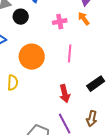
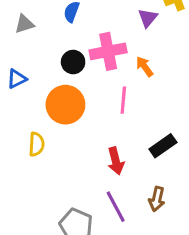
black circle: (21, 17) -> (73, 62), moved
orange arrow: (84, 19) -> (145, 67), moved
pink cross: (60, 22) -> (108, 51), size x1.6

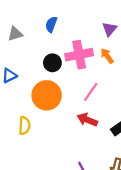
orange arrow: (145, 67) -> (107, 56), moved
pink line: (123, 100) -> (91, 92), turned 30
red arrow: (116, 161) -> (87, 120), moved, turned 126

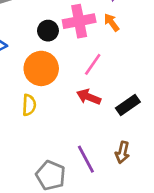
yellow semicircle: (25, 126) -> (29, 105), moved

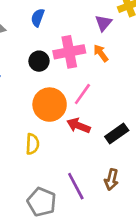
orange circle: (41, 68) -> (50, 105), moved
yellow semicircle: (29, 105) -> (32, 144), moved

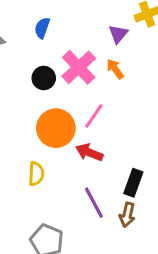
pink cross: (69, 52) -> (79, 67), turned -32
black rectangle: (117, 133) -> (133, 183), moved, turned -35
purple line: (76, 186) -> (94, 203), moved

